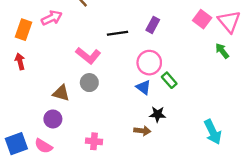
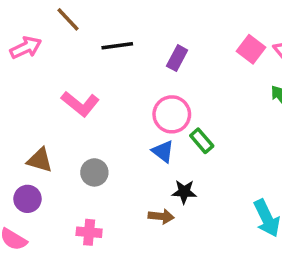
black line: (118, 33) -> (117, 46), moved
gray circle: (89, 83) -> (94, 172), moved

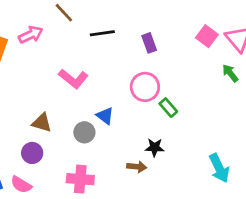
purple rectangle: (177, 58) -> (149, 43), turned -48
blue triangle: (163, 151) -> (105, 116), moved
pink cross: (89, 232) -> (80, 179), size x1.4

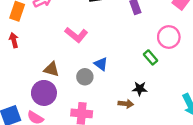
pink circle: (145, 87) -> (169, 37), moved
purple circle: (32, 153) -> (44, 93), size x1.5

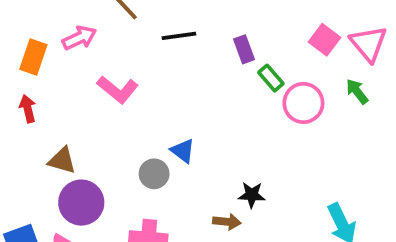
pink L-shape: (76, 35) -> (118, 90), moved
green rectangle: (150, 57) -> (271, 78), moved
brown triangle: (51, 69) -> (62, 160), moved

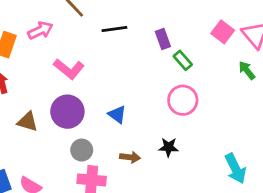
pink circle: (303, 103) -> (183, 100), moved
gray circle: (154, 174) -> (82, 150), moved
purple circle: (81, 203) -> (67, 112), moved
brown arrow: (227, 222) -> (130, 157), moved

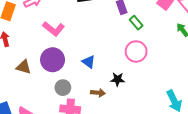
black star: (169, 147) -> (118, 79), moved

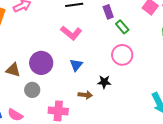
pink L-shape: (54, 29) -> (71, 33), moved
blue triangle: (89, 62) -> (76, 65), turned 32
gray circle: (63, 88) -> (32, 90), moved

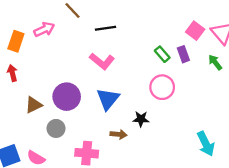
purple rectangle: (108, 12) -> (183, 54), moved
blue triangle: (76, 65) -> (108, 99), size x1.5
brown triangle: (13, 70) -> (34, 105), turned -42

